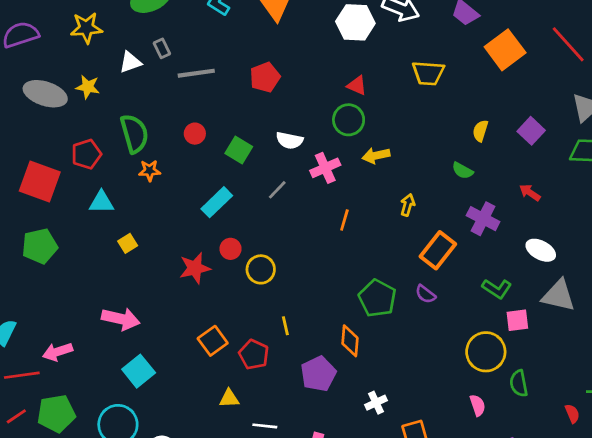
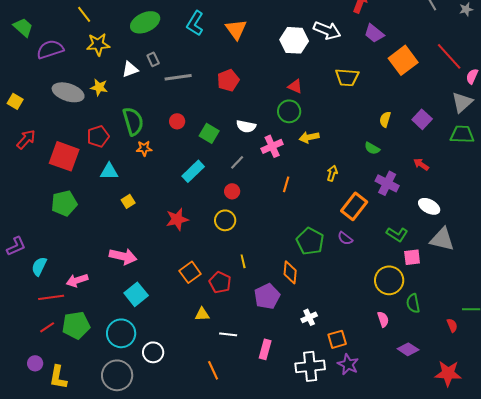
red circle: (231, 249) -> (232, 191), moved

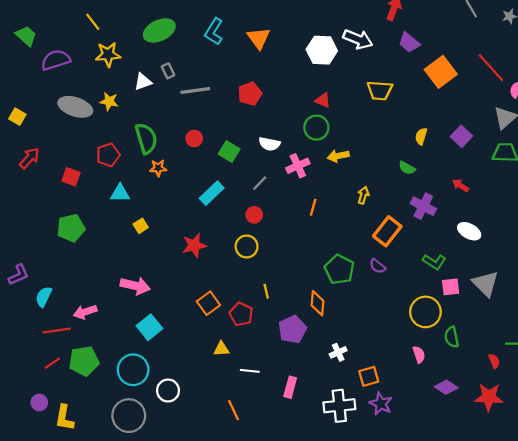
red square: (64, 156) -> (71, 177), size x0.6
gray triangle: (442, 239) -> (485, 284), moved, turned 32
red star: (448, 373) -> (489, 397), moved

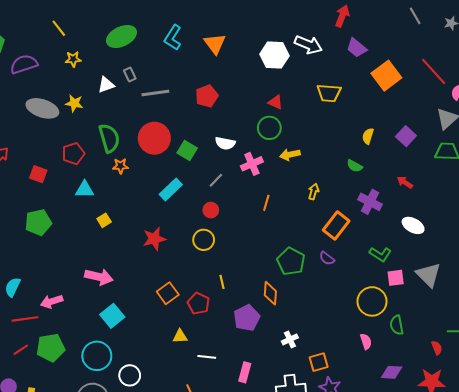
yellow star: (108, 54) -> (73, 59), size x0.7
red circle: (194, 138) -> (154, 138), size x2.0
purple diamond: (446, 387) -> (392, 372), turned -30

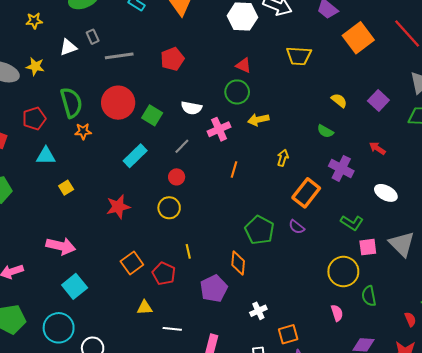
yellow semicircle: (368, 136) -> (339, 100), turned 112

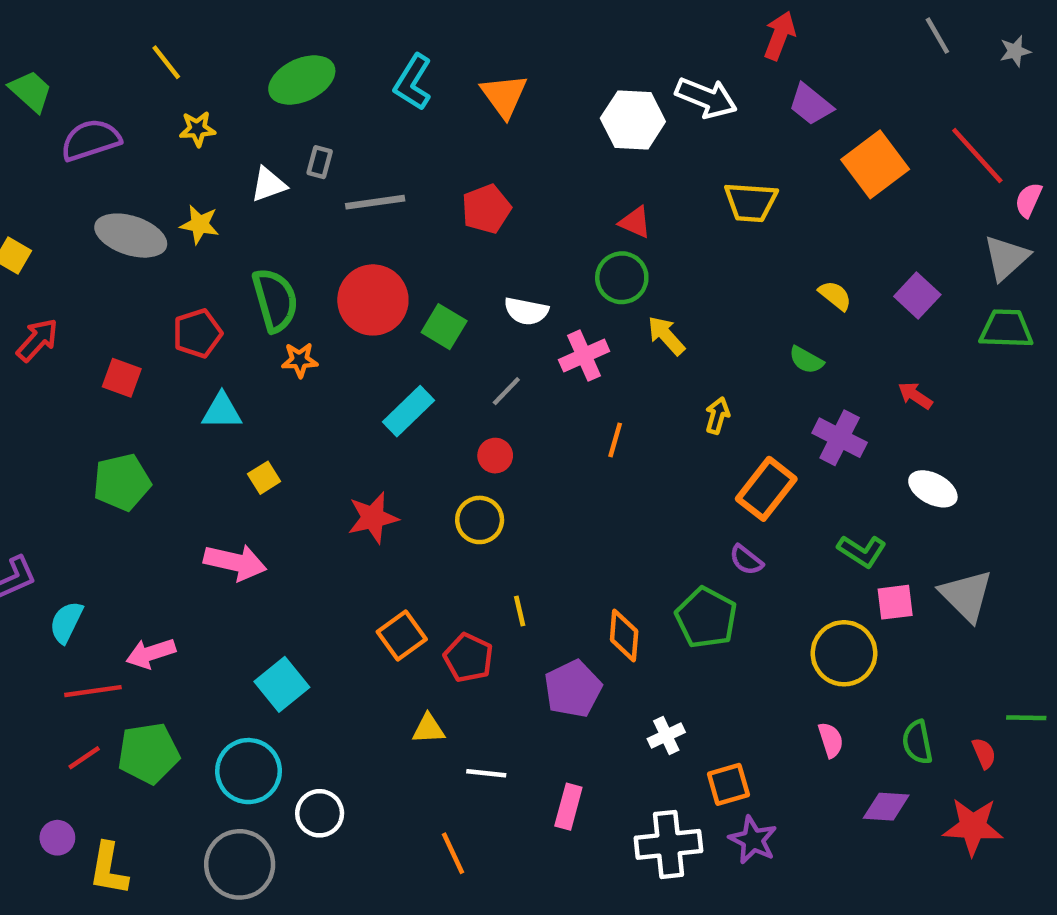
gray rectangle: (93, 37) -> (320, 162), turned 40
yellow arrow: (258, 120) -> (666, 336), turned 60
green pentagon: (259, 230) -> (706, 618), moved
pink arrow: (61, 246) -> (235, 562), moved
green semicircle: (369, 296) -> (917, 742), moved

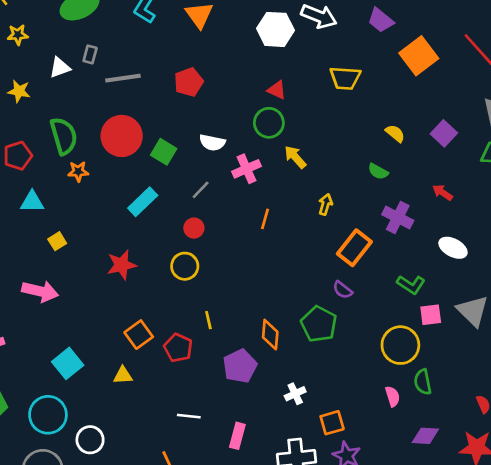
yellow triangle: (428, 729) -> (123, 375), moved
green semicircle: (917, 742) -> (423, 382), moved

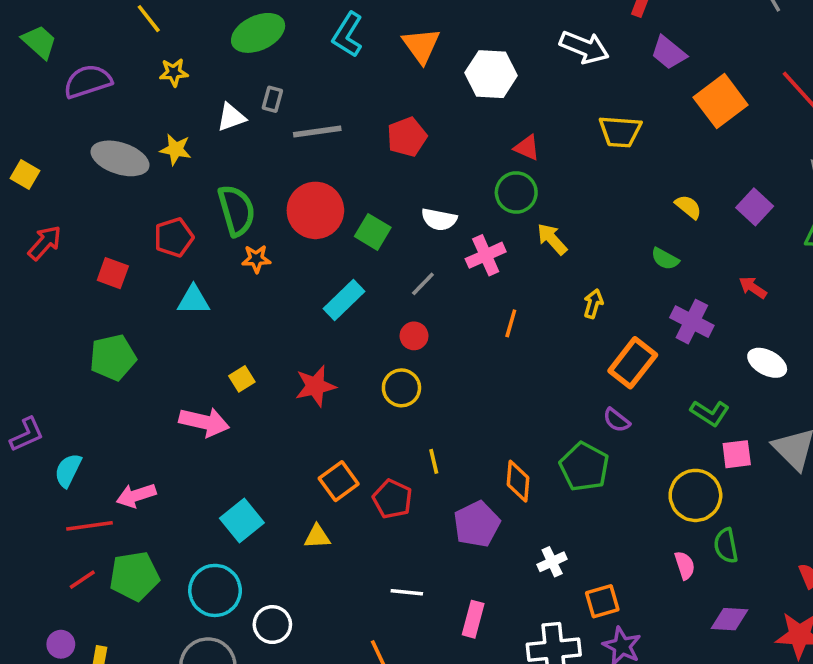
white hexagon: (275, 29) -> (491, 74), moved
yellow square: (57, 241) -> (242, 379), moved

